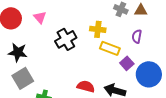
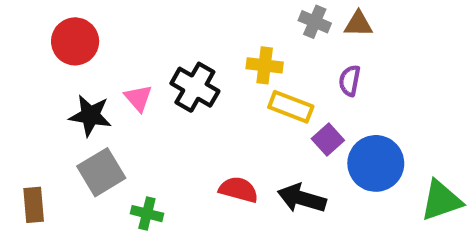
pink triangle: (40, 17) -> (138, 98), moved
black cross: (66, 39) -> (195, 87), turned -30

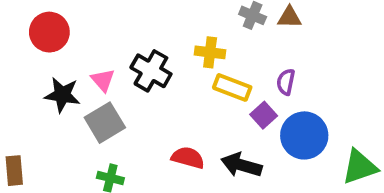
purple semicircle: (350, 81) -> (286, 82), moved
gray square: (101, 172) -> (105, 123), moved

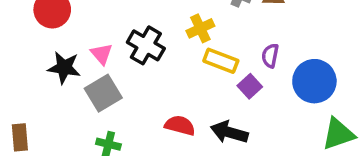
yellow cross: (210, 52) -> (200, 28), turned -32
blue circle: (304, 135) -> (314, 81), moved

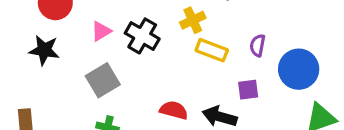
pink triangle: (102, 54) -> (101, 31), moved, turned 40
black star: (64, 68) -> (44, 50), moved
purple square: (250, 86) -> (248, 90), moved, turned 35

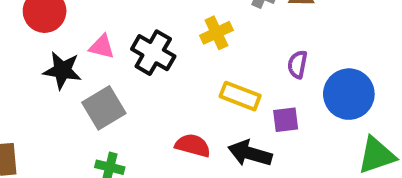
pink triangle: (101, 31) -> (102, 47), turned 45
black star: (44, 50) -> (62, 70), moved
yellow rectangle: (212, 50) -> (240, 96), moved

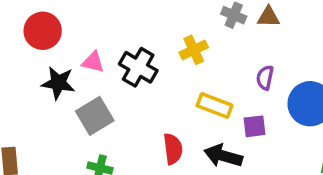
red semicircle: (193, 145) -> (173, 149), turned 68

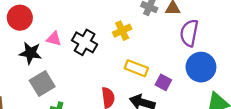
purple semicircle: (265, 78) -> (189, 33), moved, size x1.6
gray square: (95, 116) -> (42, 84), moved
purple square: (255, 126) -> (163, 82), turned 35

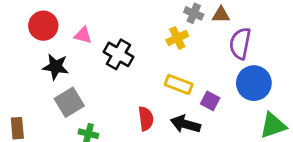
yellow cross: (122, 31) -> (177, 38), moved
pink triangle: (54, 39) -> (83, 35), moved

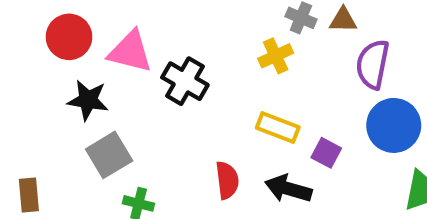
pink triangle: (83, 35) -> (130, 52), size x1.6

